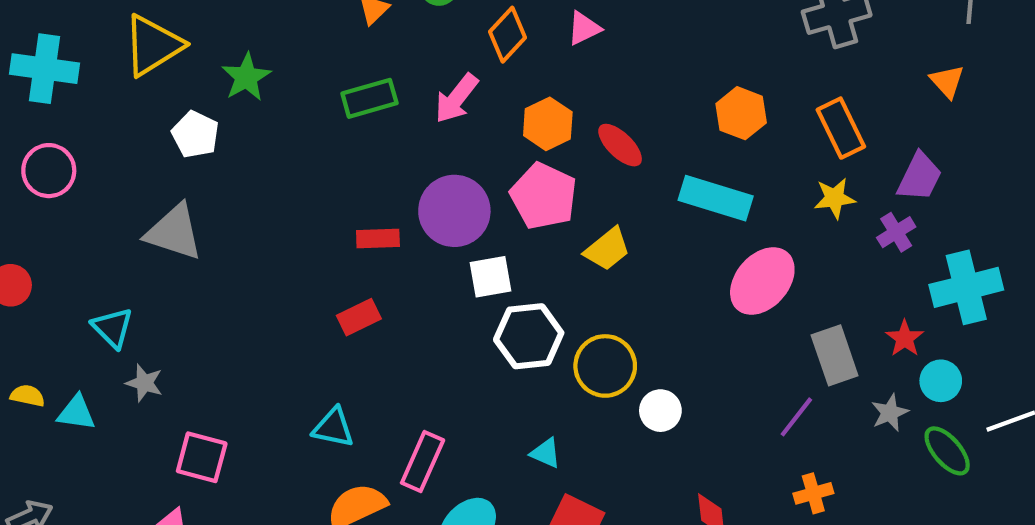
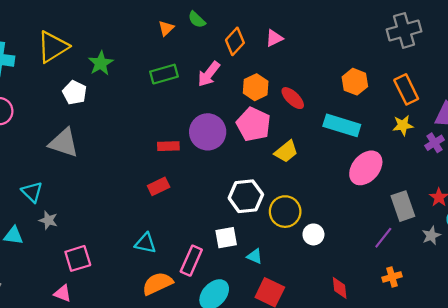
white square: (491, 277) -> (226, 238), moved
pink square: (202, 457) -> (78, 258), turned -32

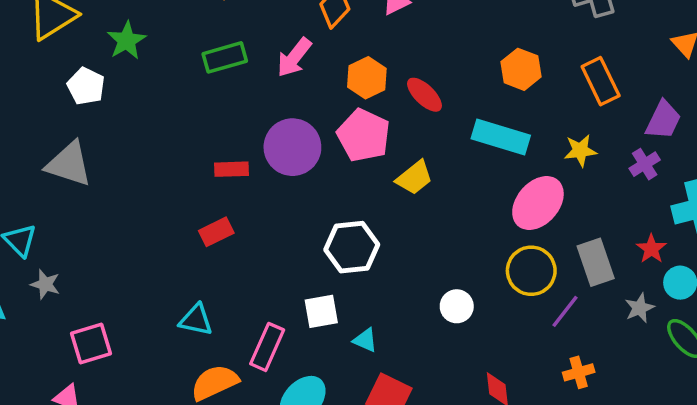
yellow star: (403, 125) -> (580, 151), moved
yellow circle: (285, 212) -> (531, 271), moved

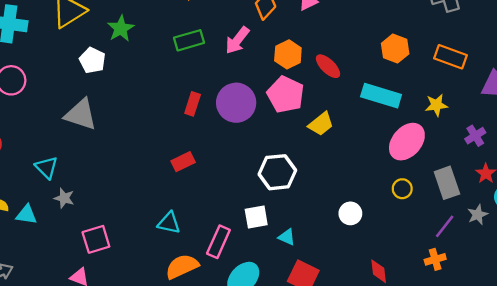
orange rectangle: (601, 81) -> (450, 57), turned -44
purple cross: (645, 164) -> (475, 136), moved
red rectangle: (232, 169) -> (193, 104), moved, turned -70
yellow circle: (531, 271) -> (402, 189), size x0.6
purple line: (565, 311) -> (445, 226), moved

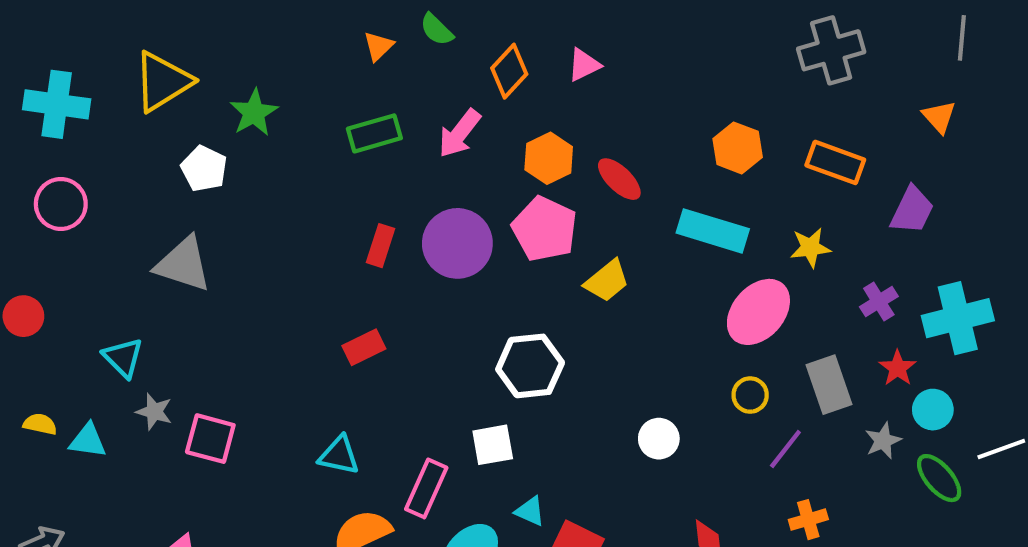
purple line: (445, 226) -> (785, 449), moved
cyan triangle: (287, 237) -> (530, 511), moved
pink square: (96, 239) -> (210, 439), moved, turned 32

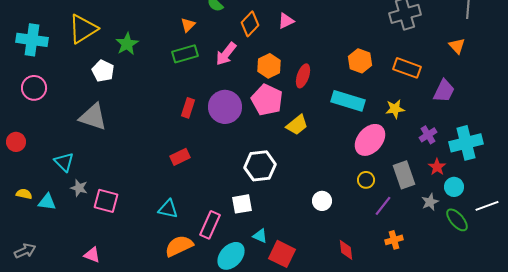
orange triangle: (378, 46) -> (188, 25), moved
red ellipse: (619, 179) -> (303, 76), turned 65

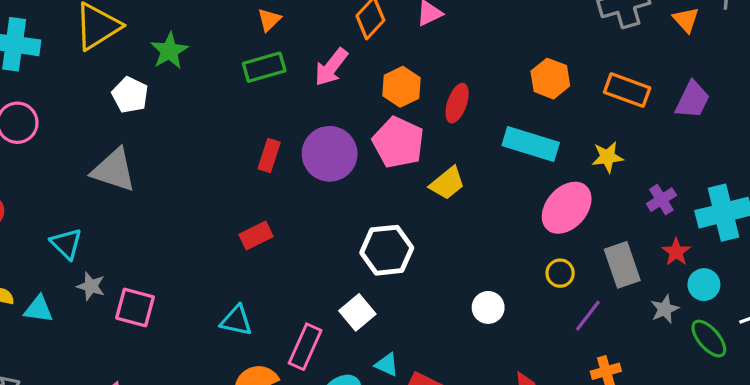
orange triangle: (457, 46) -> (686, 20), moved
purple trapezoid: (444, 91) -> (692, 100), moved
white square: (242, 204) -> (357, 312), turned -30

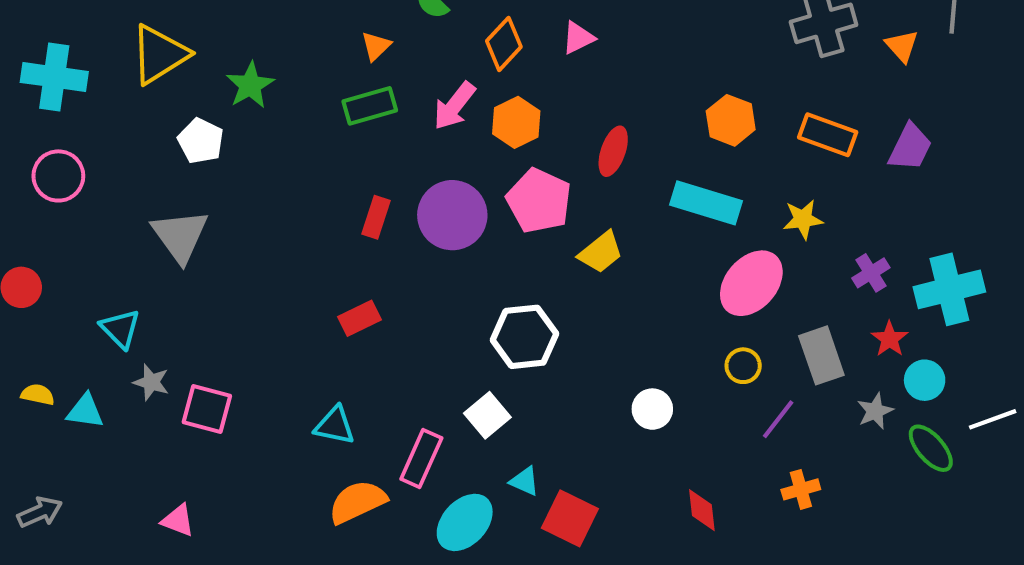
orange hexagon: (402, 87) -> (516, 122), moved
gray triangle: (114, 170) -> (180, 236), turned 36

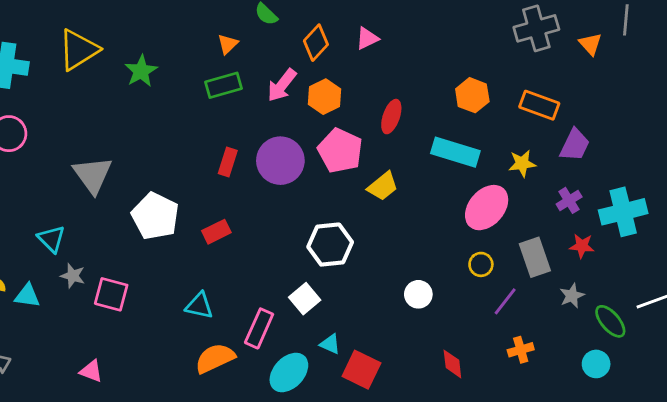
white pentagon: (201, 141) -> (155, 216), moved, size x1.5
purple trapezoid: (910, 147) -> (575, 145), moved
red star: (890, 339) -> (582, 246), turned -30
cyan circle: (925, 380) -> (596, 364), moved

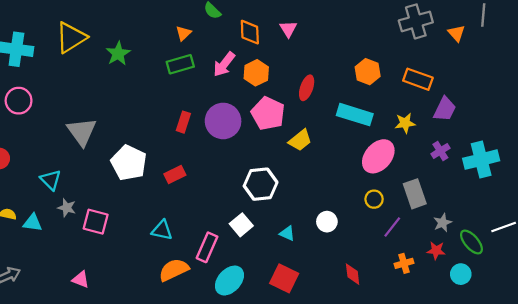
pink triangle: (367, 38) -> (288, 29), turned -36
orange diamond: (316, 43) -> (250, 32), turned -45
red star: (582, 246) -> (436, 251), moved
cyan triangle: (330, 344) -> (287, 233), moved

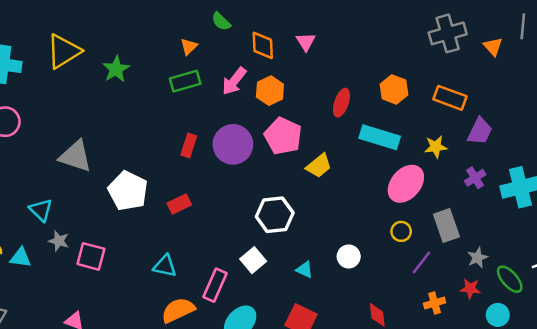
red ellipse: (307, 88) -> (341, 103), moved
gray triangle: (82, 132) -> (75, 156), turned -36

